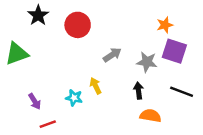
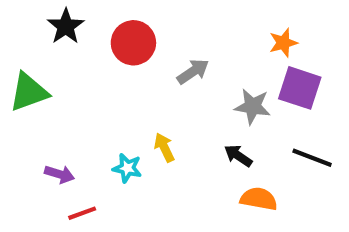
gray arrow: (112, 55) -> (193, 72), moved
black arrow: (139, 91) -> (238, 156), turned -49
purple arrow: (35, 101) -> (60, 174), turned -42

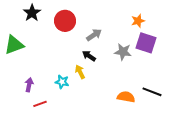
black arrow: (238, 156) -> (89, 56), moved
black line: (312, 158) -> (152, 92), moved
purple arrow: (60, 174) -> (29, 85), turned -96

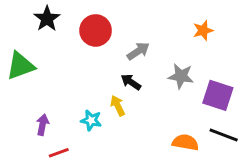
purple square: (146, 43) -> (218, 95), moved

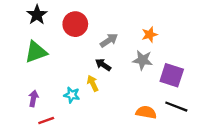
orange star: (203, 30) -> (150, 35), moved
green triangle: (20, 66) -> (36, 52), moved

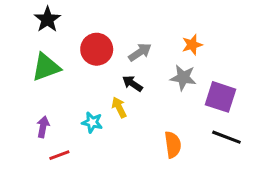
red circle: (75, 24) -> (97, 49), moved
orange semicircle: (146, 112) -> (173, 145), moved, turned 72

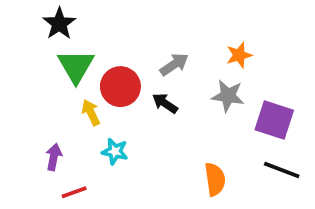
red circle: (97, 49) -> (120, 87), moved
green triangle: (46, 67) -> (76, 66), moved, turned -40
yellow arrow: (119, 107) -> (91, 113), moved

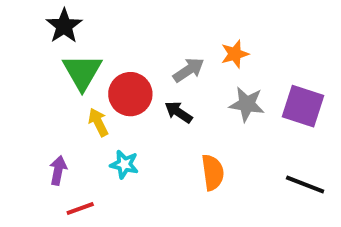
orange star: (239, 55) -> (235, 54), moved
purple square: (274, 120) -> (303, 106), moved
orange semicircle: (215, 179) -> (213, 172), moved

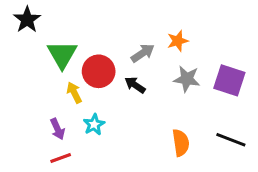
black star: (64, 26) -> (27, 20), moved
cyan star: (124, 164) -> (94, 125), turned 30
purple arrow: (58, 170) -> (58, 129), moved, turned 145
orange semicircle: (213, 172) -> (181, 143), moved

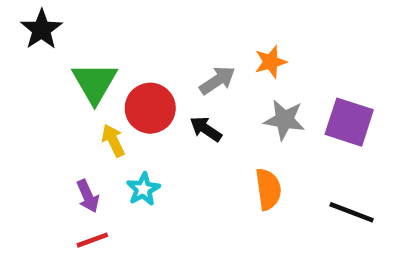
orange semicircle: (181, 143) -> (268, 189), moved

